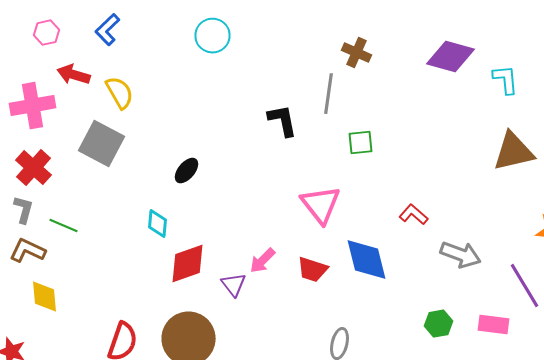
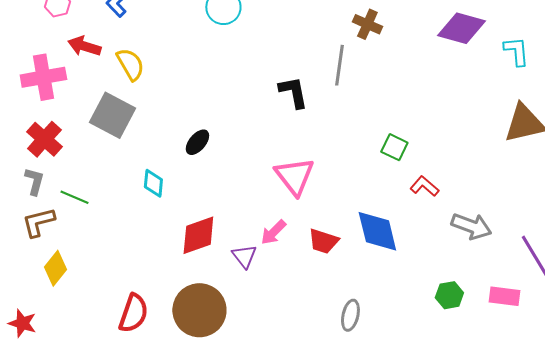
green square: (360, 143) -> (394, 147), moved, turned 32
pink triangle: (320, 205) -> (294, 176), moved
cyan diamond: (158, 224) -> (153, 183), moved
brown L-shape: (28, 251) -> (38, 222), turned -39
yellow diamond: (44, 297) -> (55, 268), turned 44

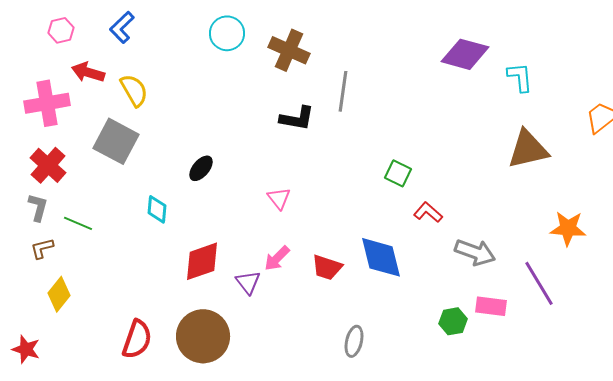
brown cross: (367, 24) -> (289, 50), moved, size x1.4
black L-shape: (293, 92) -> (297, 118), turned 111
pink triangle: (294, 176) -> (279, 198), moved, size x0.6
brown L-shape: (38, 222) -> (42, 248), size x0.7
pink rectangle: (504, 296) -> (491, 306), moved

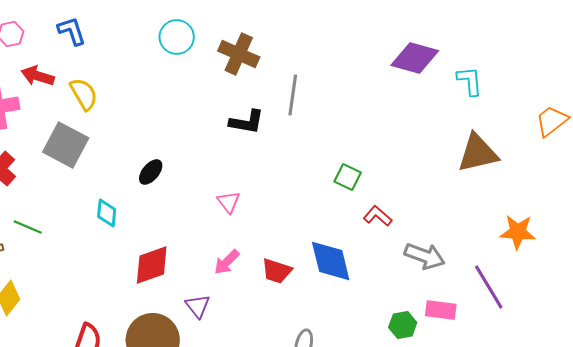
blue L-shape: (122, 27) -> (72, 31), turned 116
purple triangle: (248, 282) -> (198, 306), moved

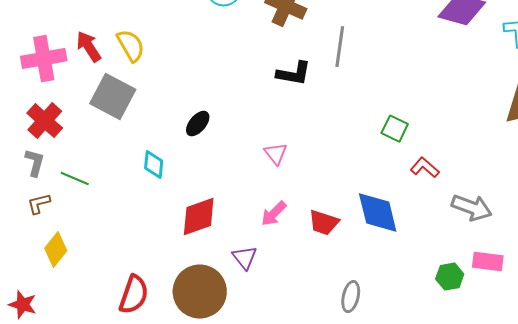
red arrow: (38, 76) -> (89, 47), moved, turned 40

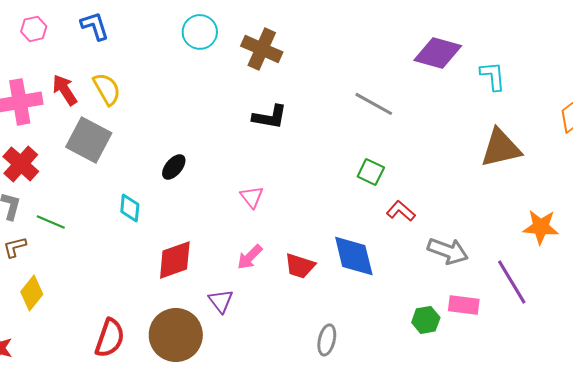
gray line: (340, 47) -> (374, 104), moved, turned -69

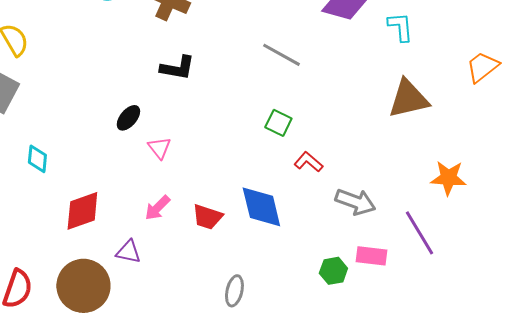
black ellipse: (174, 167) -> (128, 118), moved
purple triangle: (221, 301) -> (128, 252), turned -40

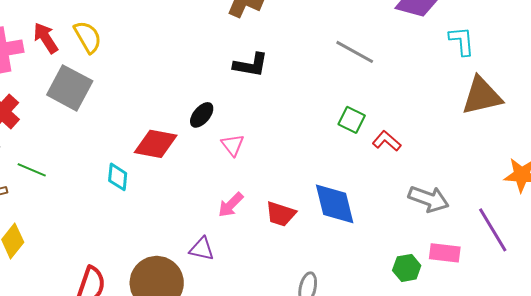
cyan L-shape: (400, 27) -> (462, 41), moved
cyan diamond: (37, 159) -> (118, 177), moved
red L-shape: (308, 162) -> (387, 141), moved
red diamond: (82, 211) -> (156, 144), moved, turned 30

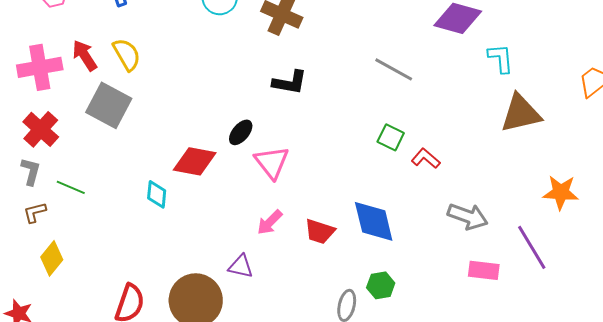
pink triangle: (233, 145) -> (272, 162), size x1.5
green hexagon: (407, 268) -> (381, 285), moved

